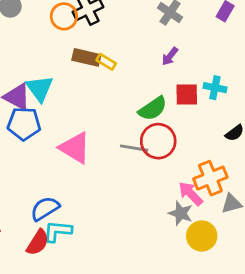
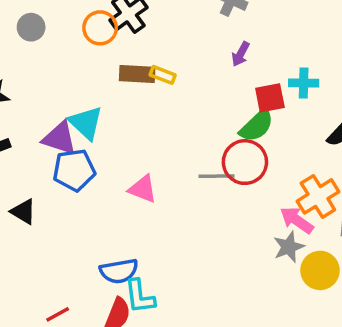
green semicircle: (153, 109) -> (257, 126), moved
pink triangle: (75, 148) -> (143, 189), size x0.7
blue semicircle: (45, 209) -> (119, 271), turned -148
gray star: (181, 213) -> (289, 247), turned -30
cyan L-shape: (58, 231) -> (140, 296), turned -92

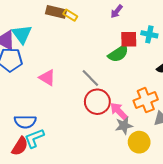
red circle: (245, 162) -> (97, 102), moved
gray line: (217, 176) -> (90, 78), turned 36
pink arrow: (297, 220) -> (119, 111), moved
cyan L-shape: (140, 296) -> (34, 138), turned 65

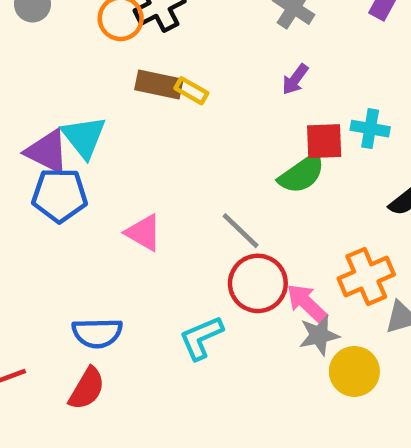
cyan L-shape: (34, 138) -> (201, 338), moved

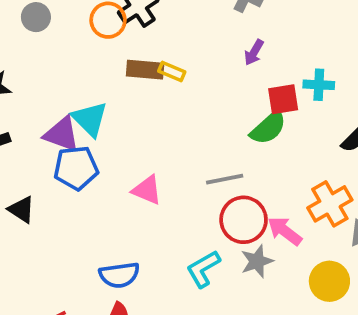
gray line: (241, 231) -> (225, 179), turned -48
gray star: (319, 335) -> (257, 261), moved

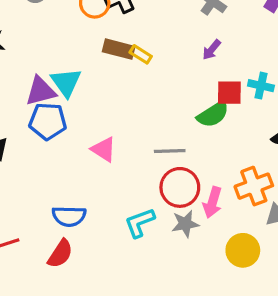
purple triangle: (62, 134) -> (41, 91), turned -44
pink arrow: (285, 231) -> (213, 202), turned -120

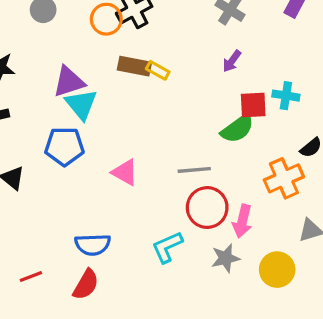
purple triangle: (41, 91) -> (69, 82), moved
orange cross: (254, 186) -> (284, 178), moved
gray star: (185, 224) -> (225, 258), moved

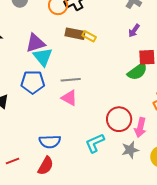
gray line: (194, 170) -> (71, 80), moved

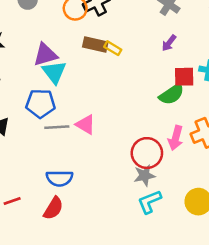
gray line: (71, 80) -> (57, 127), moved
pink arrow: (140, 127) -> (176, 138), moved
cyan L-shape: (95, 143) -> (150, 202), moved
gray star: (130, 150) -> (144, 176), moved

